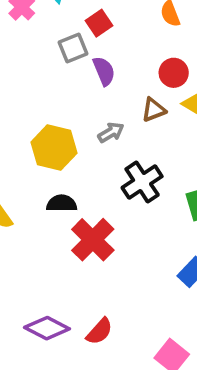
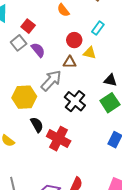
brown triangle: (154, 110) -> (70, 62), turned 40
gray arrow: (111, 132) -> (51, 81), size x1.6
black semicircle: (62, 203) -> (37, 125), turned 77

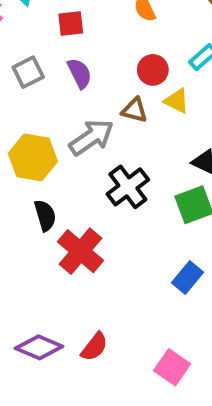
red square: (28, 26) -> (71, 23), turned 32
gray square: (19, 43) -> (28, 72), moved

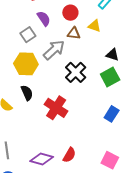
red circle: (153, 70) -> (70, 13), moved
gray square: (28, 72) -> (28, 35), moved
black semicircle: (45, 215) -> (27, 93), moved

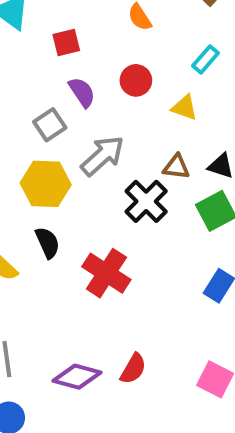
brown triangle: (74, 33) -> (176, 167), moved

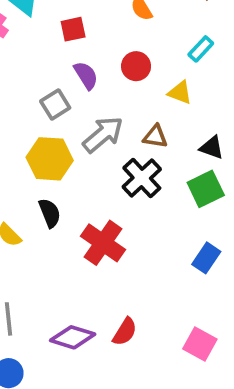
brown triangle: (176, 167) -> (155, 136), moved

